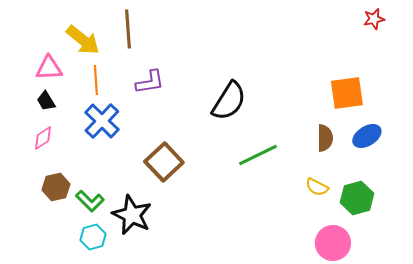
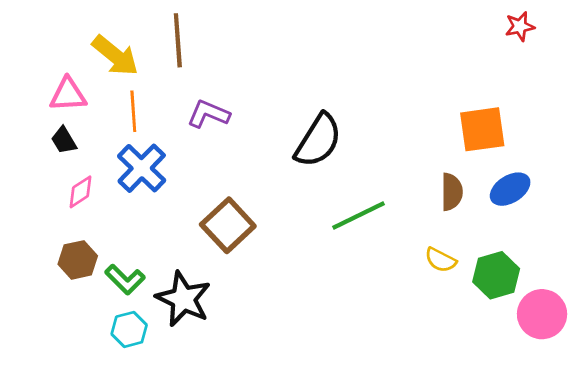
purple L-shape: (150, 82) -> (208, 114), turned -148
pink diamond: (43, 138) -> (81, 192), moved
pink circle: (333, 243) -> (542, 314), moved

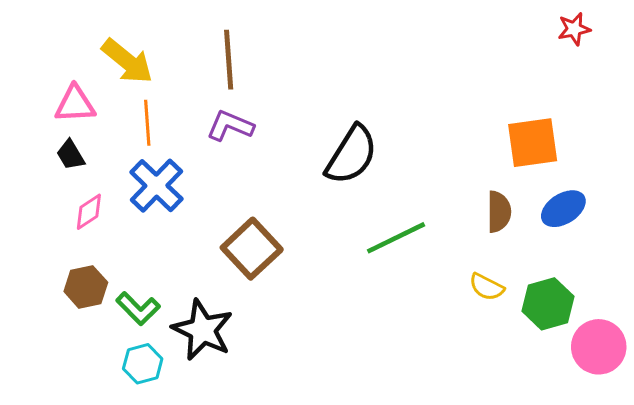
brown line: (178, 40) -> (229, 60), moved

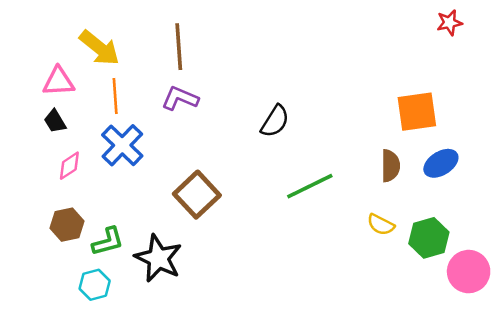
black semicircle: (351, 155) -> (275, 121), size x0.7
green L-shape: (138, 308) -> (108, 241), turned -60
cyan hexagon: (143, 364) -> (95, 285), moved

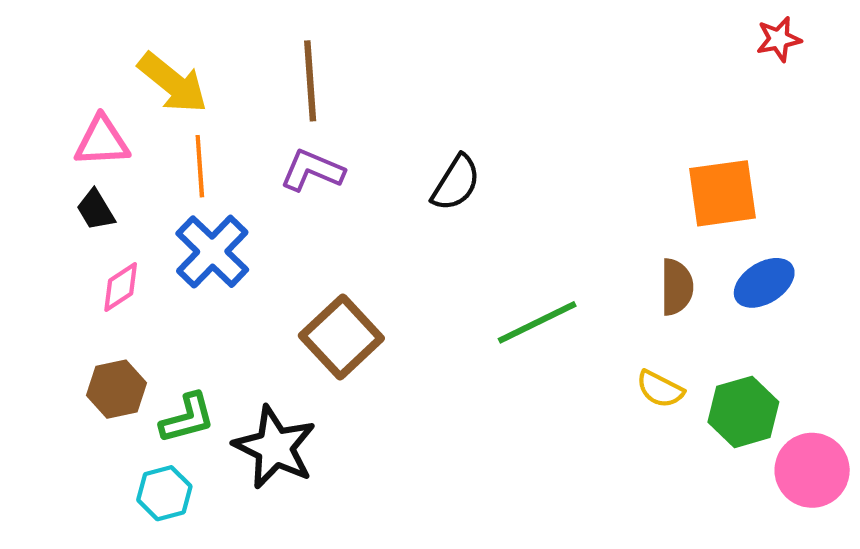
black semicircle: (275, 121) -> (456, 183), moved

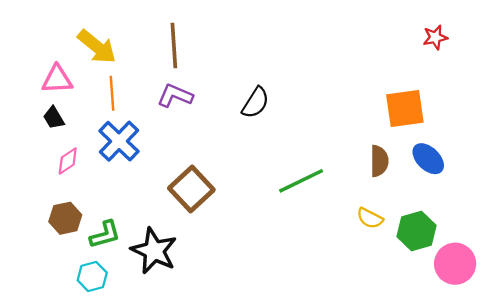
red star: (779, 39) -> (435, 37), moved
blue ellipse: (764, 283) -> (428, 159), turned 76

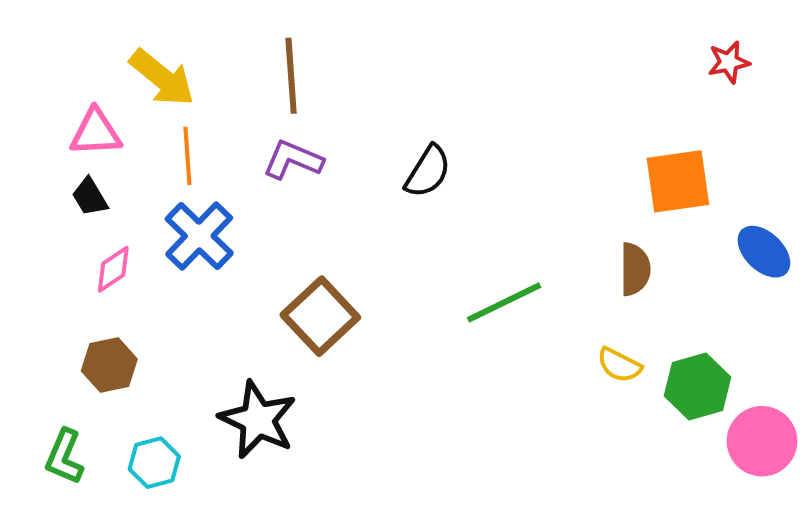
blue ellipse: (428, 159) -> (764, 252), moved
green L-shape: (105, 235) -> (64, 457), moved, turned 128

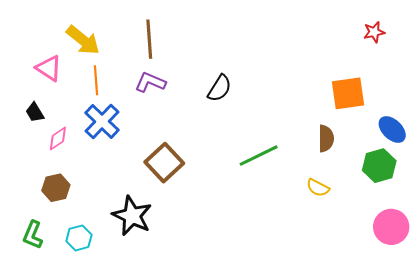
pink triangle: (96, 132) -> (49, 68), turned 36
black trapezoid: (90, 197) -> (35, 112), moved
green hexagon: (697, 386) -> (379, 166), moved

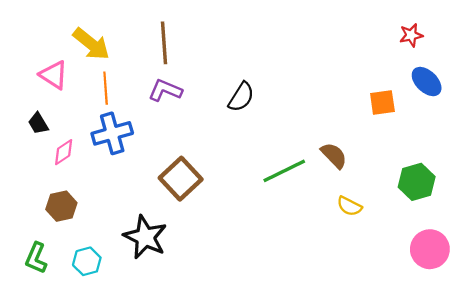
orange square: (348, 93) -> (382, 102), size x0.7
blue cross: (102, 121) -> (112, 133), turned 30
blue ellipse: (392, 129) -> (427, 82), moved
brown semicircle: (326, 139) -> (334, 155), moved, turned -44

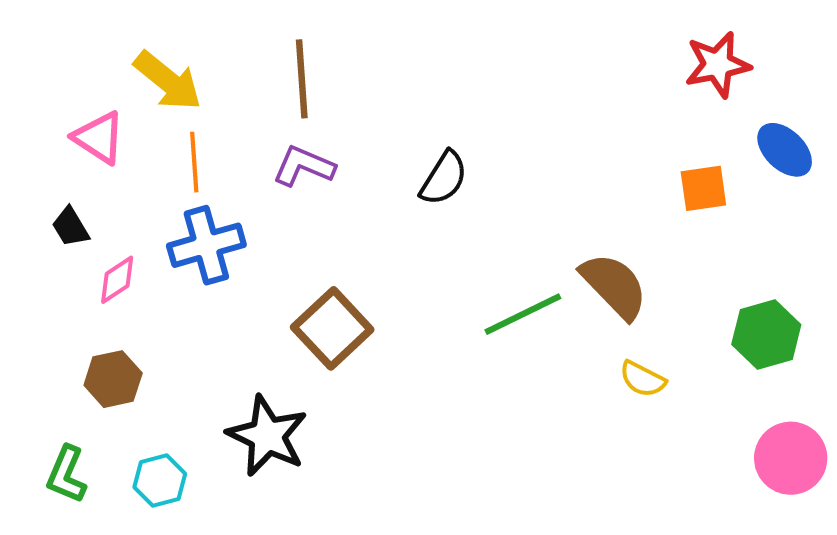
red star: (411, 35) -> (718, 65), moved, size x1.5
brown semicircle: (334, 155) -> (614, 286), size x1.4

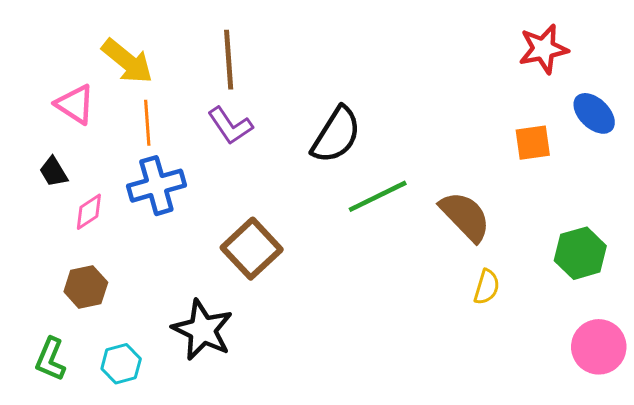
purple L-shape: (304, 166) -> (230, 126), turned -147
black semicircle: (444, 178) -> (336, 135), size x1.4
green line: (523, 314) -> (378, 196), moved
yellow semicircle: (643, 379) -> (487, 287), turned -100

